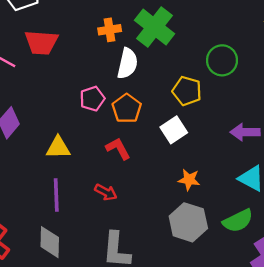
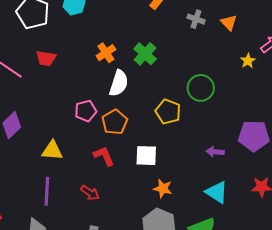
green cross: (155, 27) -> (145, 54), size x0.7
orange cross: (110, 30) -> (106, 53), turned -30
red trapezoid: (41, 43) -> (46, 58), size x0.7
white square: (174, 130) -> (146, 156), moved, turned 30
purple arrow: (245, 132) -> (215, 152), size x0.7

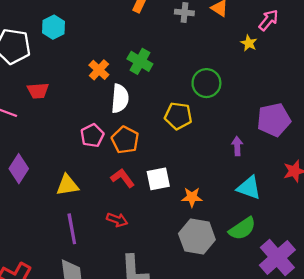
purple arrow: (215, 152) -> (237, 146), turned 96
white square: (146, 156) -> (158, 179), moved

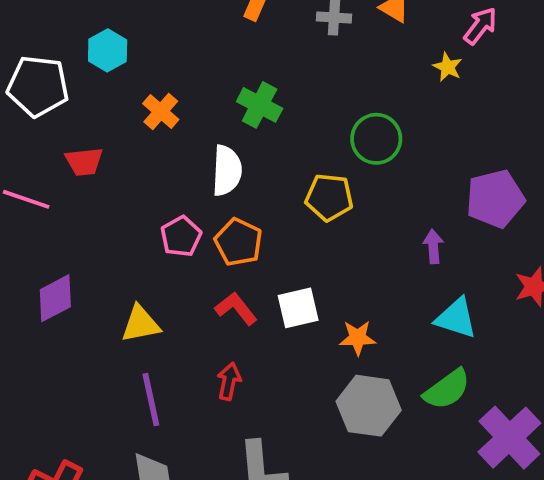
orange cross: (99, 70) -> (161, 112), moved
purple diamond: (19, 169) -> (55, 298), turned 32
red arrow: (117, 220) -> (229, 381), turned -96

